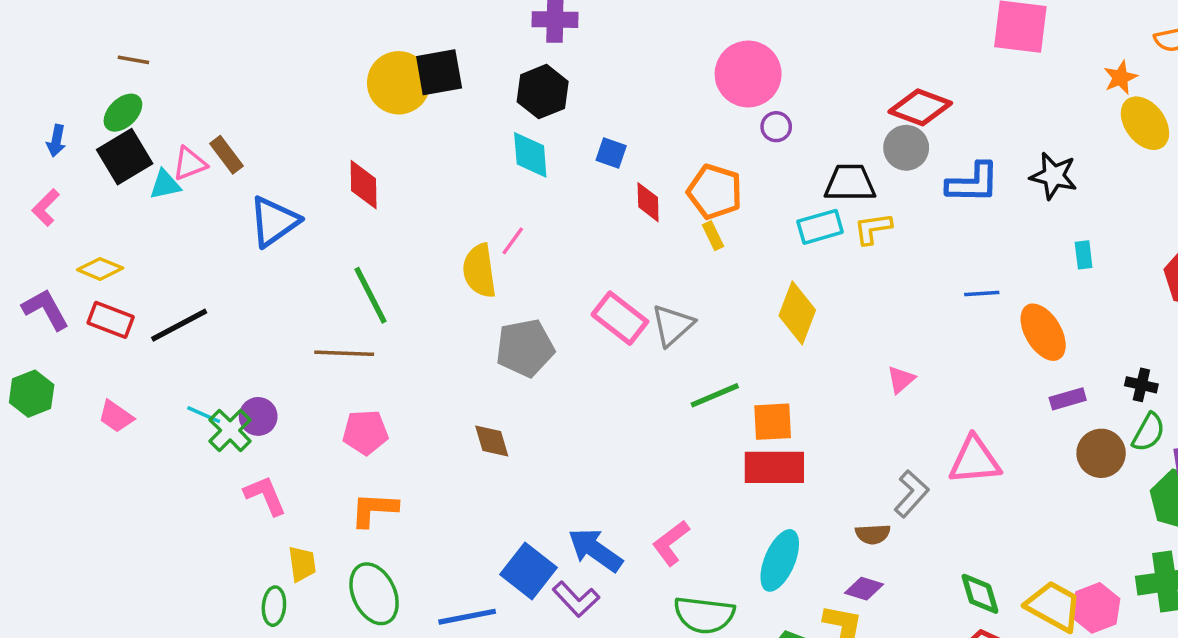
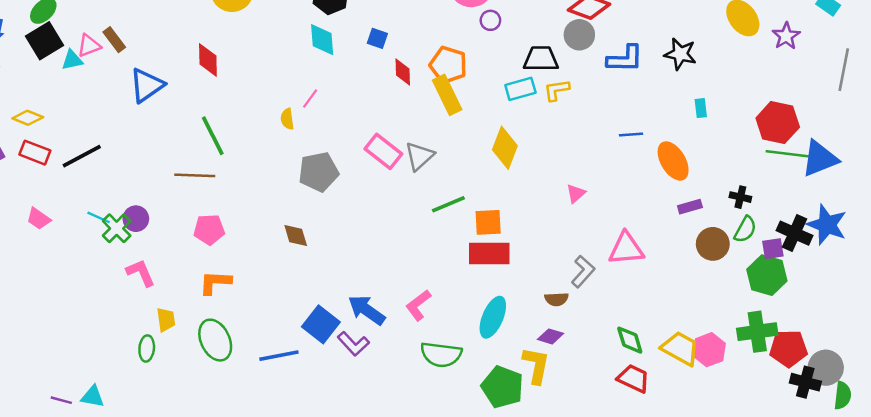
yellow rectangle: (713, 236) -> (447, 95), size x2.0
yellow semicircle: (479, 271) -> (287, 119), size x0.6

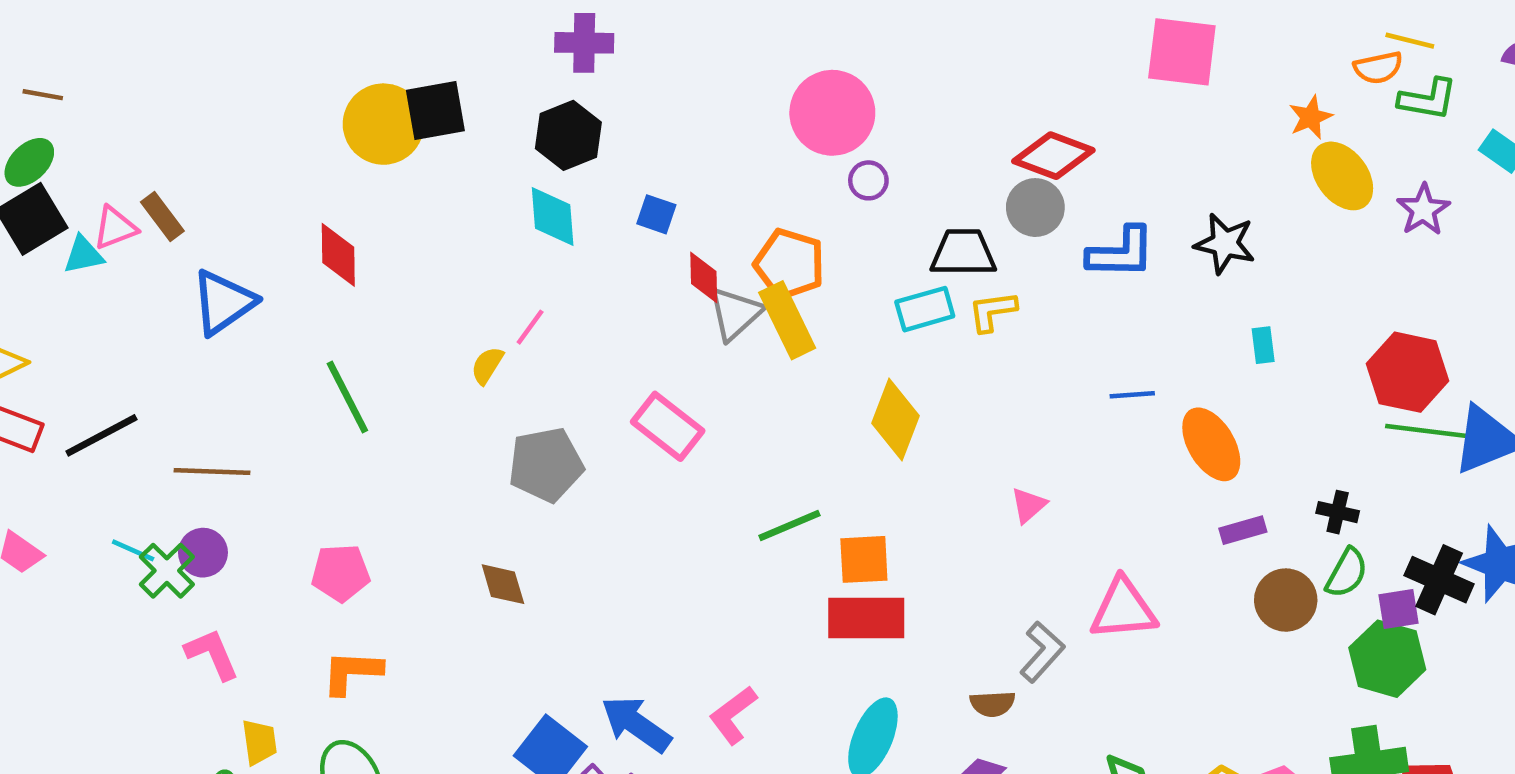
yellow semicircle: (287, 119) -> (487, 365), turned 40
gray triangle: (420, 156) -> (735, 314), moved
brown line: (195, 175) -> (212, 471), moved

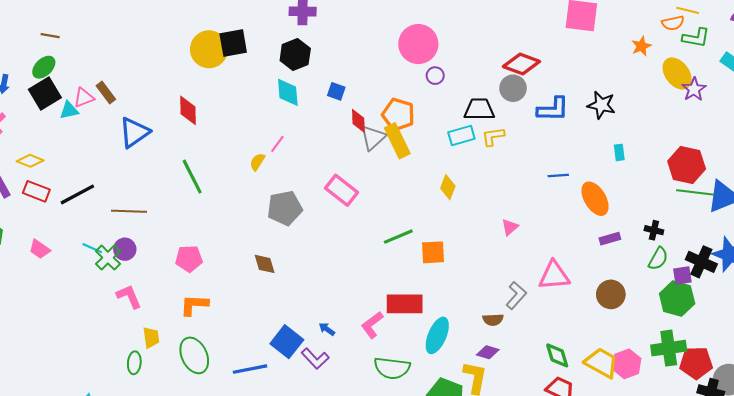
yellow ellipse: (1342, 176) -> (677, 73), moved
yellow diamond: (895, 420) -> (448, 187), size x0.7
brown circle: (1286, 600) -> (611, 294), moved
red rectangle: (866, 618) -> (405, 304), moved
blue arrow: (636, 724) -> (327, 329), size x0.5

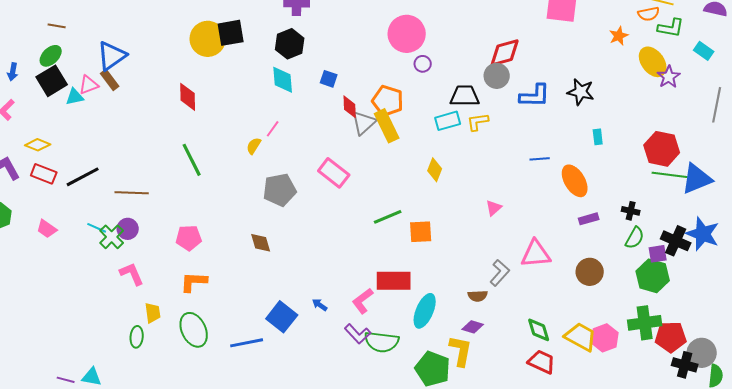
red diamond: (521, 64) -> (505, 53), turned -36
blue triangle: (134, 132) -> (112, 56), moved
purple L-shape: (315, 359) -> (358, 334), moved

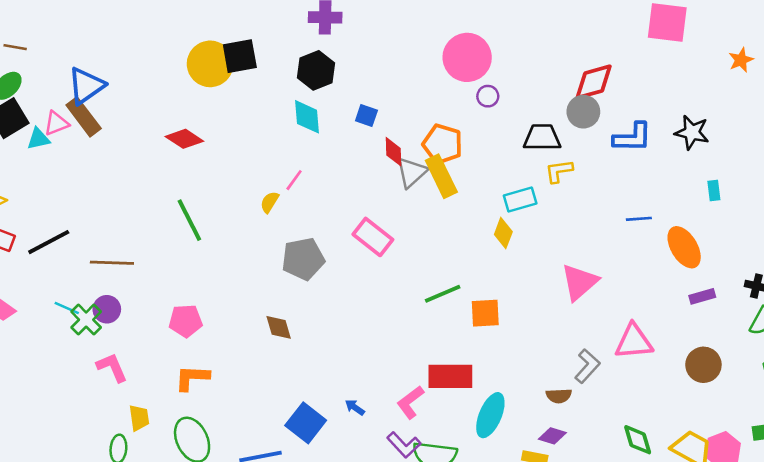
brown rectangle: (110, 80) -> (84, 117), size x1.4
red diamond: (188, 97) -> (184, 139), turned -56
cyan rectangle: (448, 121) -> (520, 199), moved
pink triangle: (494, 208) -> (579, 282), size x1.8

